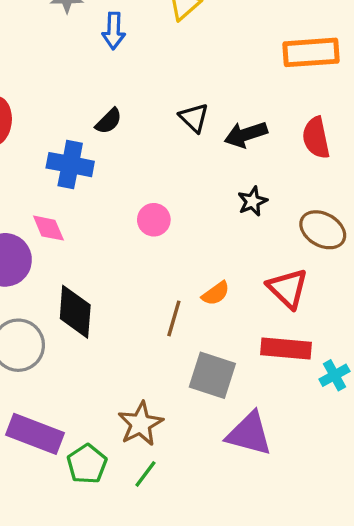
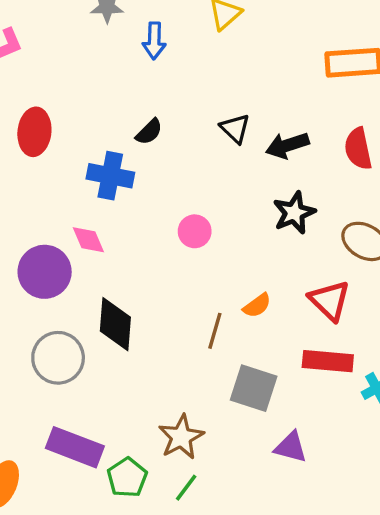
black star: (253, 201) -> (294, 213), size x1.4
purple triangle: (249, 434) -> (291, 447), size x0.7

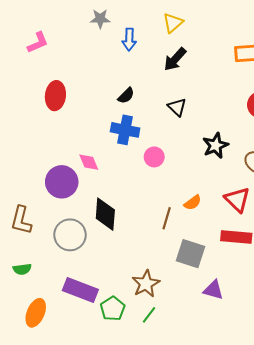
black triangle: (235, 128) -> (177, 107), moved
black arrow: (287, 145) -> (175, 59), moved, turned -30
blue cross: (110, 176) -> (125, 130), moved

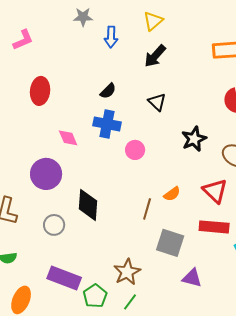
pink diamond: (89, 162) -> (68, 138), moved
gray circle: (70, 235) -> (54, 225), size x0.7

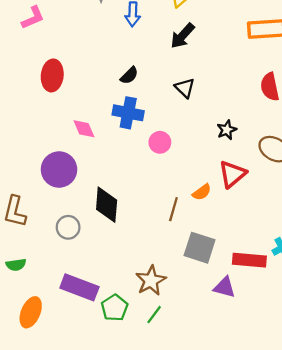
black star: (194, 139) -> (227, 130), size x0.7
red triangle: (215, 191) -> (232, 174), moved, turned 36
red rectangle: (214, 227) -> (249, 260), moved

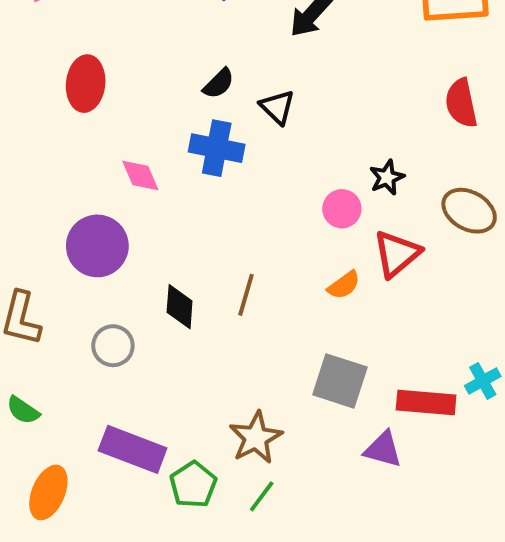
black triangle: (185, 88) -> (277, 107), moved
pink circle: (160, 142) -> (342, 209), moved
black diamond: (107, 205) -> (180, 307), size x0.7
brown line: (173, 209) -> (246, 295), moved
green semicircle: (16, 265) -> (23, 410), turned 42

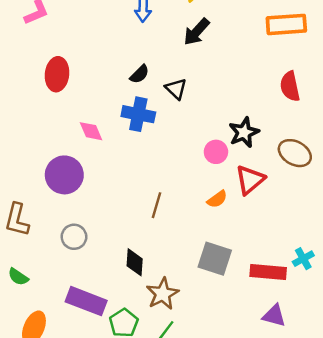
black star: (387, 177) -> (244, 132), size x1.4
black diamond: (180, 307) -> (135, 262), moved
purple triangle: (383, 449) -> (274, 316), moved

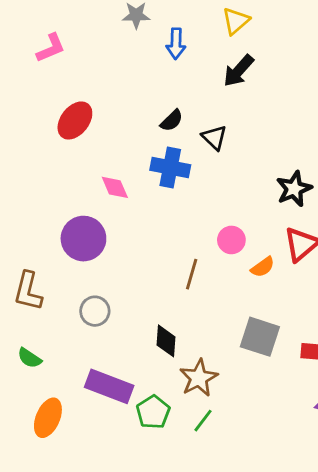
red ellipse: (57, 74) -> (75, 120), turned 32
pink circle: (216, 152) -> (231, 240), moved

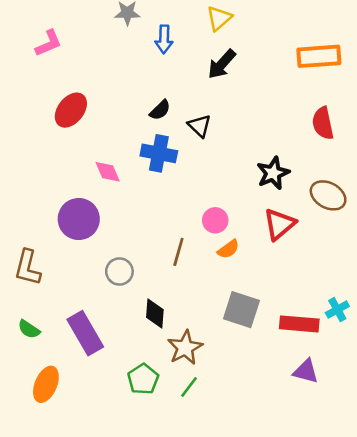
orange semicircle: (263, 267) -> (228, 249), moved
gray circle: (95, 311) -> (119, 271), moved
purple rectangle: (109, 386) -> (85, 333), moved, turned 39

